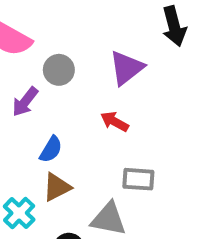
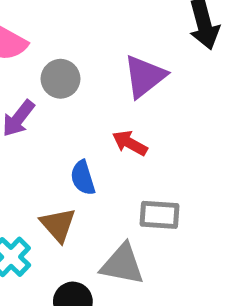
blue semicircle: (51, 149) -> (83, 178), moved, turned 132
brown triangle: (57, 187) -> (58, 225), turned -44

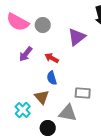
gray circle: (61, 79) -> (43, 25), moved
red arrow: (130, 143) -> (52, 58), moved

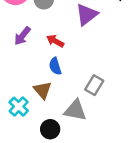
gray rectangle: (83, 93) -> (94, 85), turned -63

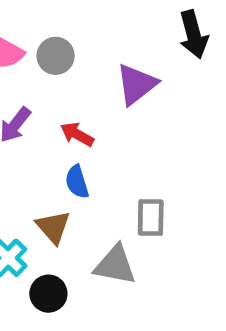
gray rectangle: (94, 85) -> (151, 218), turned -30
black circle: (50, 129) -> (48, 294), moved

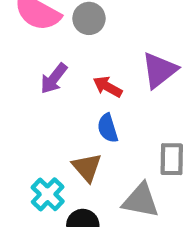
purple triangle: (136, 84) -> (159, 70), moved

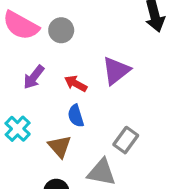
gray rectangle: (172, 159) -> (126, 140), turned 35
cyan cross: (48, 194) -> (18, 129), moved

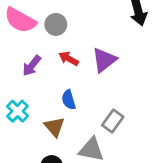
red arrow: (76, 84) -> (69, 59), moved

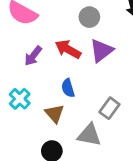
gray circle: (56, 24) -> (89, 17), moved
red arrow: (69, 59) -> (68, 49), size x1.4

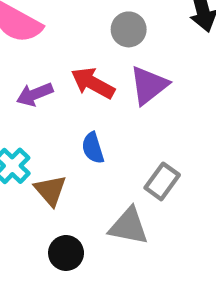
purple arrow: (33, 56) -> (35, 94), turned 30
brown triangle: (55, 114) -> (50, 190), moved

